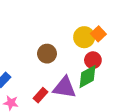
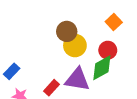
yellow circle: (84, 37) -> (75, 46), moved
brown circle: (47, 54) -> (67, 31), moved

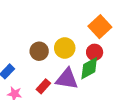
orange square: (114, 22) -> (100, 27), size x1.5
brown circle: (67, 31) -> (39, 51), moved

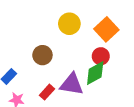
yellow circle: (65, 48) -> (69, 24), moved

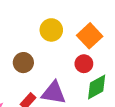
green diamond: (95, 73) -> (97, 87), moved

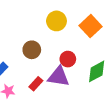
red circle: (84, 64) -> (68, 59), moved

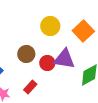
red circle: (68, 59) -> (47, 63), moved
purple triangle: (59, 77) -> (64, 59), moved

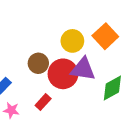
yellow circle: (50, 26) -> (72, 41), moved
red circle: (47, 63) -> (63, 74), size x1.6

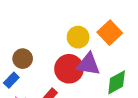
brown circle: (38, 63) -> (23, 59), moved

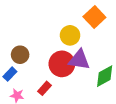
orange square: (110, 33) -> (94, 17), moved

